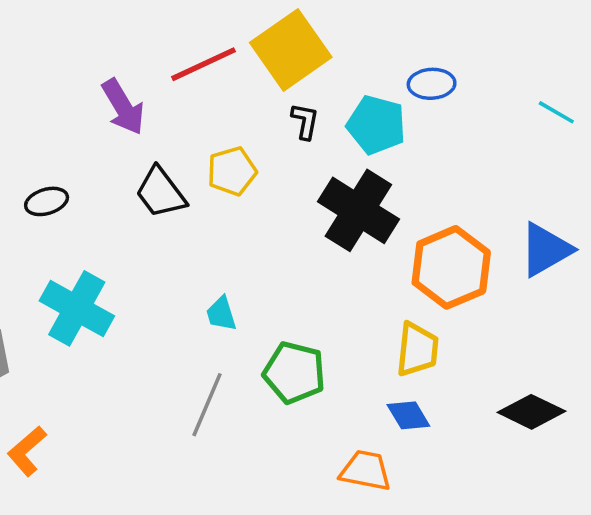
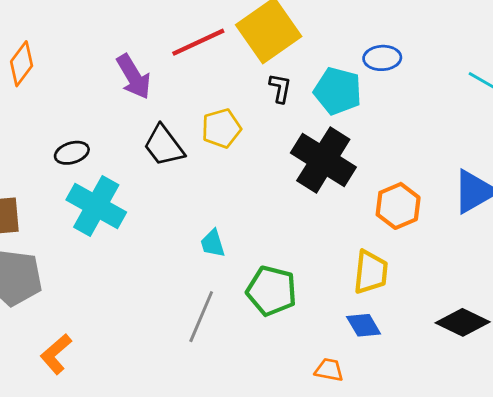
orange hexagon: (451, 267) -> (398, 206), size x0.7
cyan cross: (77, 308) -> (96, 206), moved
orange trapezoid: (366, 471) -> (329, 370), size x0.7

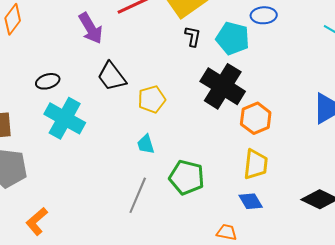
yellow pentagon: (221, 128) -> (152, 99), moved
orange hexagon: (398, 206) -> (256, 118), moved

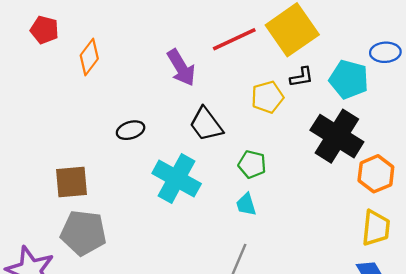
black L-shape: (193, 36) -> (302, 77), turned 70
yellow pentagon: (152, 99) -> (267, 97), moved
cyan cross: (65, 118) -> (177, 179), moved
green pentagon: (187, 177) -> (252, 164), moved, size x0.7

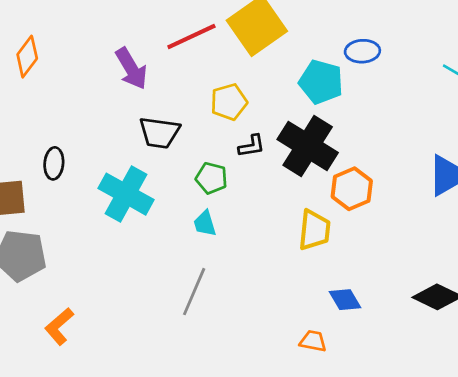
black L-shape: (302, 77) -> (252, 146), moved
black trapezoid: (206, 124) -> (159, 133), turned -45
black ellipse: (131, 130) -> (54, 163), moved, turned -68
yellow trapezoid: (376, 228) -> (314, 230), moved

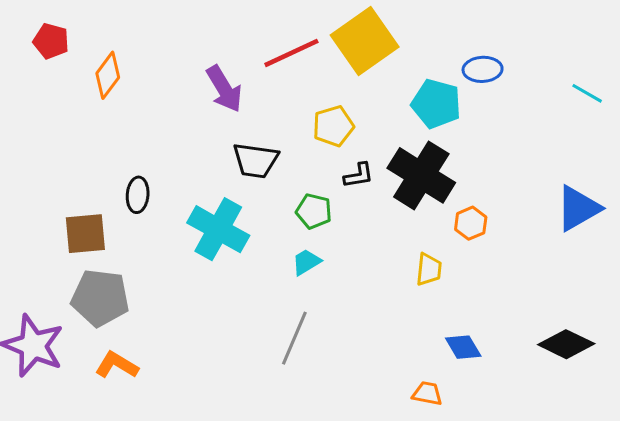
orange hexagon: (352, 189) -> (471, 223), size x0.7
cyan trapezoid: (205, 223) -> (306, 262), turned 76
yellow trapezoid: (314, 230) -> (429, 269), size x0.7
orange L-shape: (59, 326) -> (117, 365), moved, turned 72

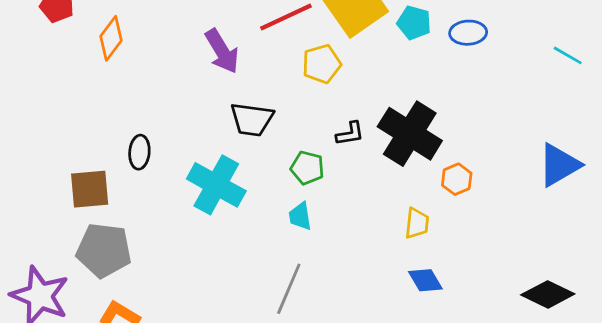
cyan pentagon: (436, 104) -> (414, 23), moved, size x0.7
yellow pentagon: (333, 126) -> (322, 64), moved
cyan trapezoid: (306, 262) -> (300, 216), turned -68
blue diamond: (463, 347) -> (425, 280), moved

